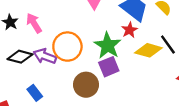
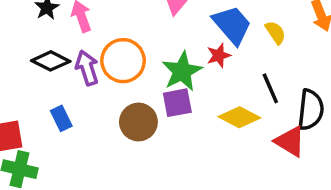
yellow diamond: (148, 50) -> (239, 117), moved
purple arrow: (45, 56) -> (87, 68), turned 40

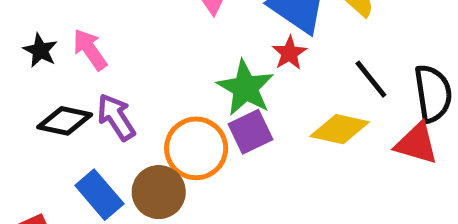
orange circle: (123, 61) -> (196, 148), moved
blue rectangle: (61, 118) -> (99, 195), size x1.4
brown circle: (138, 122) -> (159, 192), moved

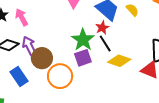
black line: (371, 79) -> (105, 43), moved
orange circle: (196, 148) -> (60, 76), moved
brown circle: (159, 192) -> (42, 58), moved

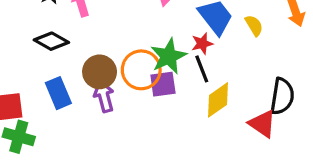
purple arrow: (29, 46) -> (104, 96), moved
yellow diamond: (119, 61) -> (218, 100), turned -65
orange circle: (60, 76) -> (141, 70), moved

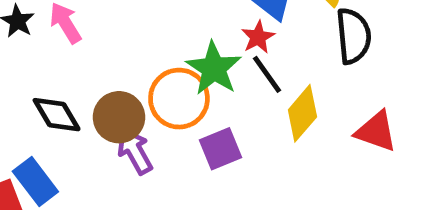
black diamond: (51, 41) -> (57, 115), moved, turned 44
purple square: (163, 84) -> (220, 149), moved
blue rectangle: (58, 93) -> (35, 181), moved
black semicircle: (282, 96) -> (353, 36), moved

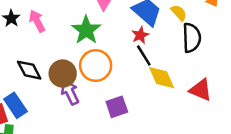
green star: (214, 68) -> (86, 30), moved
yellow diamond: (302, 113) -> (162, 78), turned -68
purple square: (220, 149) -> (117, 107), moved

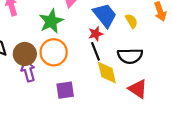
black semicircle: (192, 38) -> (130, 56), moved, turned 80

